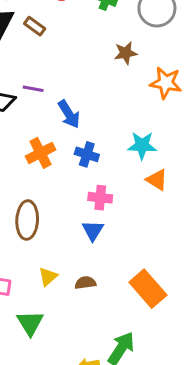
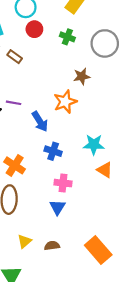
orange star: (166, 83) -> (65, 102), moved, turned -30
orange cross: (41, 153) -> (15, 165), moved, turned -30

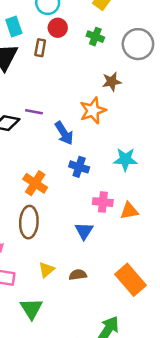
brown rectangle: (15, 57) -> (40, 48), moved, turned 64
orange triangle: (105, 170) -> (129, 211), moved, turned -42
pink cross: (63, 183) -> (103, 202), moved

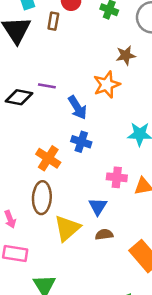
blue cross: (79, 167) -> (81, 142), moved
yellow triangle: (46, 270) -> (67, 228), moved, size x1.6
brown semicircle: (78, 275) -> (104, 235), moved

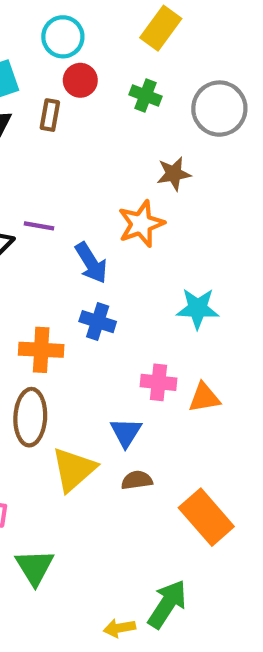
orange cross: (48, 158) -> (41, 350), turned -30

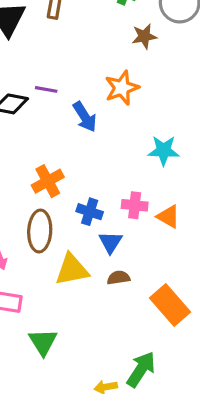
brown star: (174, 174) -> (144, 36), moved
blue cross: (98, 322) -> (90, 212), moved
orange cross: (41, 350) -> (48, 181), turned -32
orange triangle: (204, 398) -> (168, 217), turned 40
yellow triangle: (74, 469) -> (72, 270), turned 30

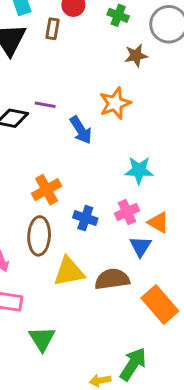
cyan star: (164, 151) -> (139, 170), moved
pink cross: (135, 205) -> (127, 212), turned -30
blue triangle: (111, 242) -> (140, 246), moved
brown semicircle: (119, 278) -> (112, 279), size x1.6

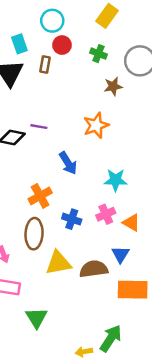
blue arrow: (81, 130) -> (68, 163), moved
blue triangle: (140, 246) -> (120, 254), moved
orange rectangle: (160, 304) -> (133, 290), turned -48

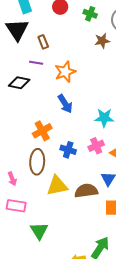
brown rectangle: (45, 64) -> (43, 42), moved, turned -32
orange star: (96, 125) -> (65, 72), moved
purple line: (39, 127) -> (36, 63), moved

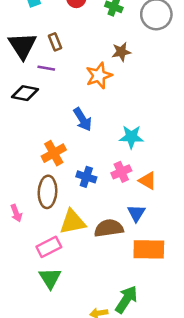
black triangle: (17, 30) -> (23, 46), moved
brown star: (102, 41) -> (121, 52), moved
orange star: (65, 72) -> (99, 76), moved
pink rectangle: (16, 206) -> (49, 247), moved, turned -36

